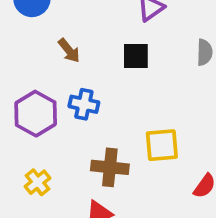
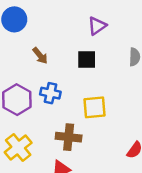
yellow square: (162, 145) -> (94, 107), moved
yellow cross: (37, 182) -> (18, 147), size x1.5

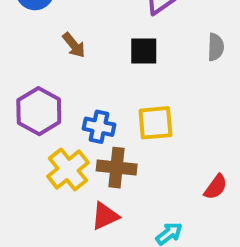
blue cross: (50, 93) -> (99, 127), moved
yellow cross: (18, 147) -> (68, 169), moved

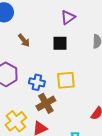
brown cross: (117, 168) -> (46, 103), turned -36
yellow cross: (68, 169) -> (16, 121), moved

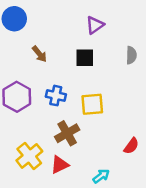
blue cross: (37, 82) -> (56, 96), moved

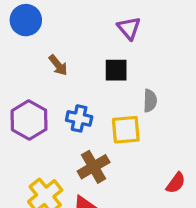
purple triangle: (95, 25) -> (129, 28), turned -36
gray semicircle: (131, 55) -> (150, 101), moved

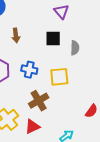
brown arrow: (58, 65) -> (16, 35), turned 32
gray semicircle: (150, 101) -> (75, 48), moved

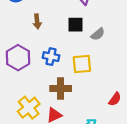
gray semicircle: (75, 48) -> (98, 34), turned 48
brown cross: (39, 101) -> (61, 88), turned 30

